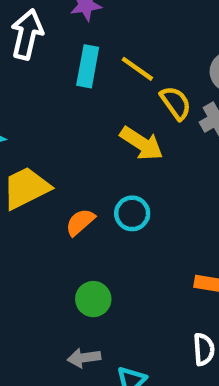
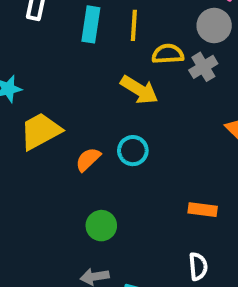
yellow line: (137, 69) -> (134, 25), turned 60
yellow semicircle: (176, 103) -> (168, 54), turned -56

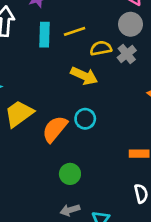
yellow line: (134, 25) -> (75, 31), turned 75
orange semicircle: (88, 159) -> (55, 129), size x1.5

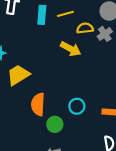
cyan circle: (85, 119) -> (77, 106), moved
orange semicircle: (55, 129) -> (38, 104), moved, turned -40

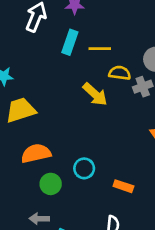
orange semicircle: (38, 104) -> (36, 153), turned 60

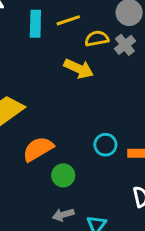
cyan circle: (84, 168) -> (105, 145), moved

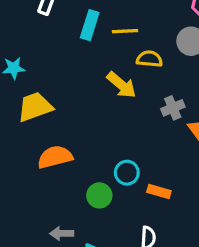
gray cross: (125, 45) -> (173, 108), moved
green circle: (63, 175) -> (99, 195), moved

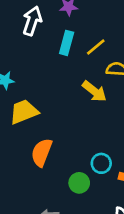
yellow line: (125, 31) -> (96, 47), turned -35
orange semicircle: (55, 157) -> (42, 152), turned -52

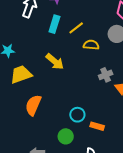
yellow arrow: (94, 91) -> (55, 61), moved
green circle: (79, 183) -> (66, 136), moved

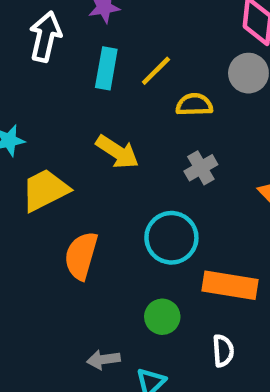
gray cross: (106, 75) -> (201, 168), moved
cyan circle: (77, 115) -> (171, 238), moved, size x1.5
orange rectangle: (97, 126) -> (230, 285), size x1.6

